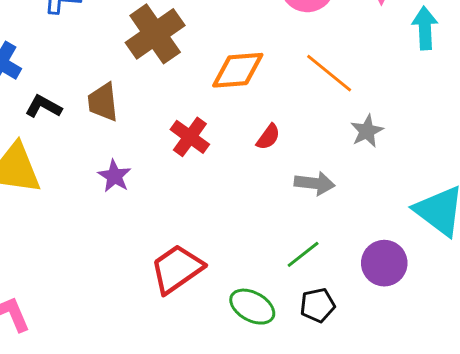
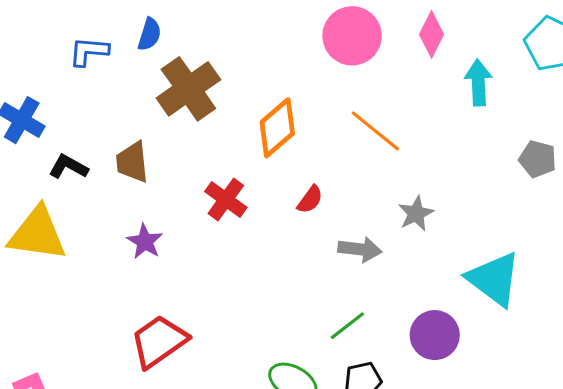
orange diamond: (238, 70) -> (277, 128), turned -36
gray star: (367, 131) -> (416, 214), moved
red trapezoid: (177, 269) -> (159, 341), moved

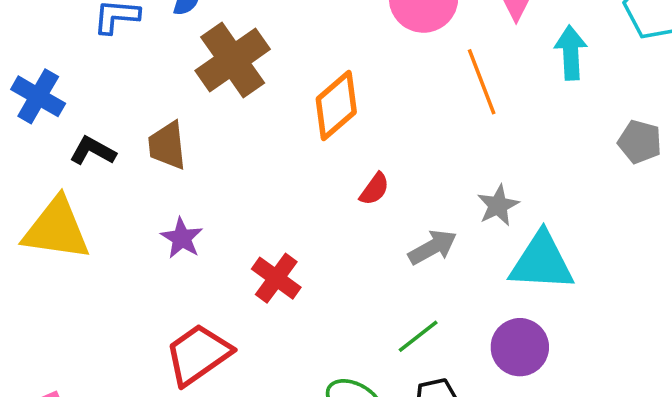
orange line: (375, 131) -> (482, 82), moved, turned 30
red cross: (226, 199) -> (276, 278), moved
gray arrow: (360, 249) -> (433, 247), turned -36
cyan triangle: (494, 279) -> (542, 262), moved, turned -34

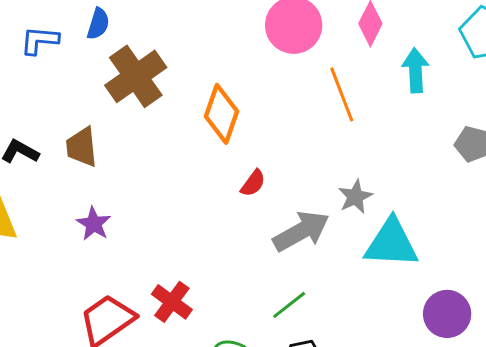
orange diamond: (336, 105) -> (221, 114), turned -30
gray arrow: (433, 247) -> (301, 231), size x1.4
red cross: (276, 278) -> (172, 302), moved
purple circle: (520, 347) -> (447, 314), moved

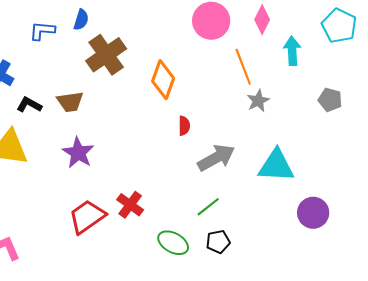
brown trapezoid: (82, 147) -> (70, 102), turned -92
red semicircle: (253, 183) -> (184, 126), turned -36
gray star: (355, 197) -> (258, 101), moved
purple star: (94, 224) -> (78, 153), size x1.4

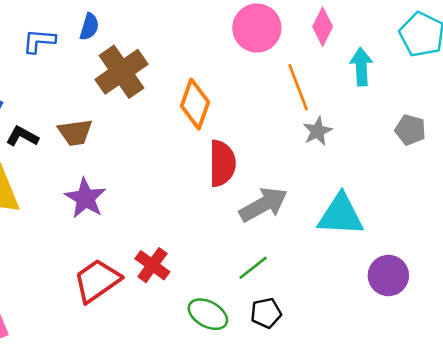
red semicircle: (184, 126) -> (222, 163), size x1.8

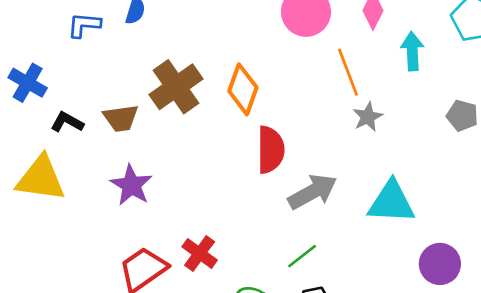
brown cross: (122, 72) -> (176, 87), moved

